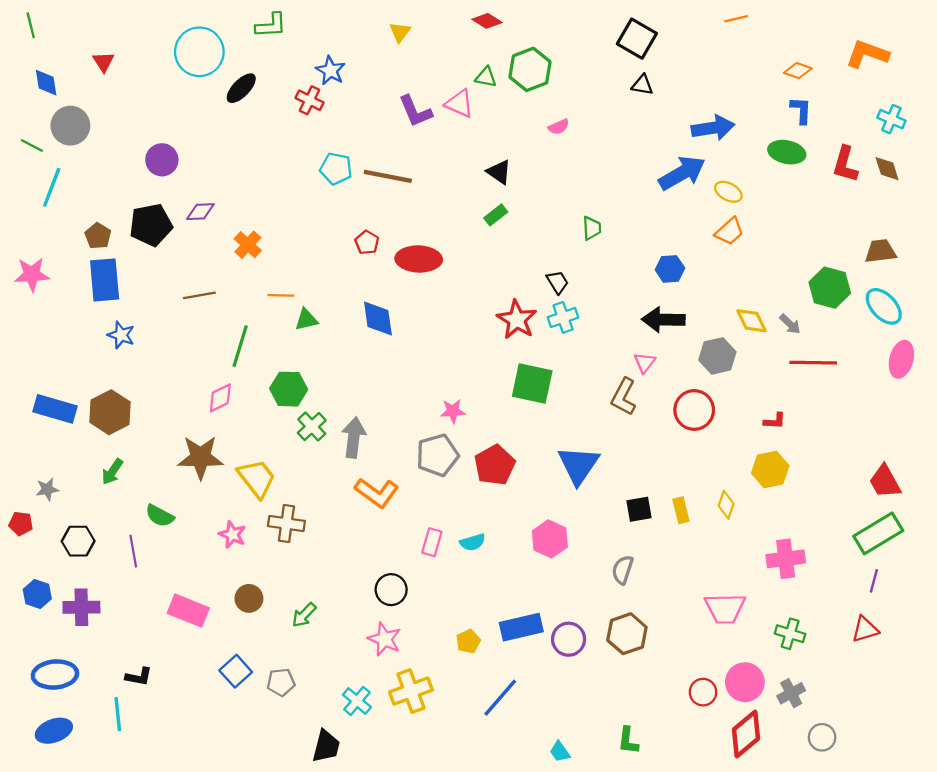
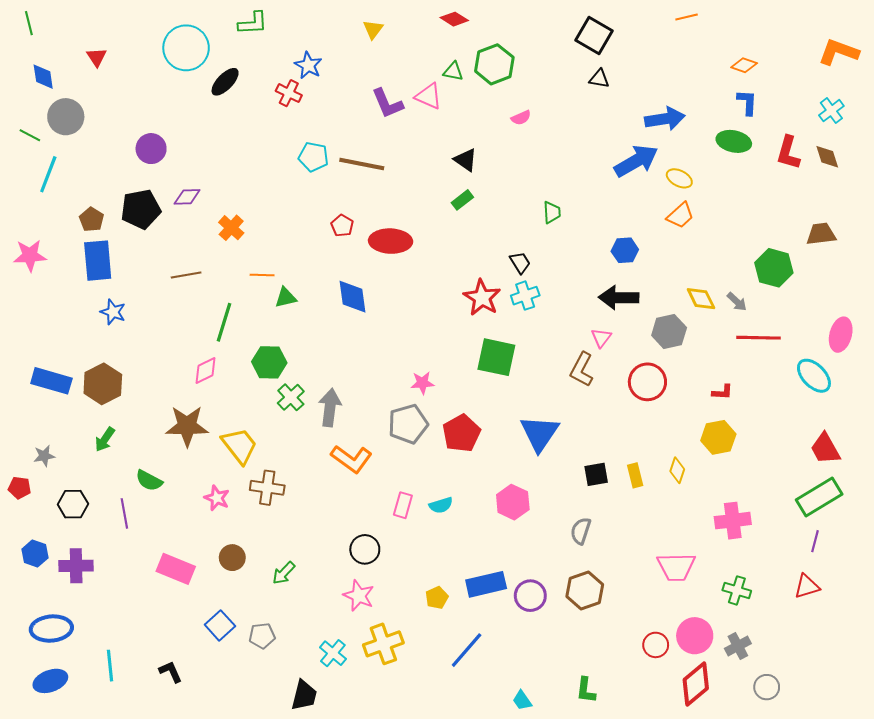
orange L-shape: (867, 54) -> (839, 52), moved
cyan cross: (891, 119) -> (831, 111), turned 30
cyan ellipse: (884, 306) -> (814, 376), moved
black L-shape: (139, 677) -> (171, 672), moved, turned -125

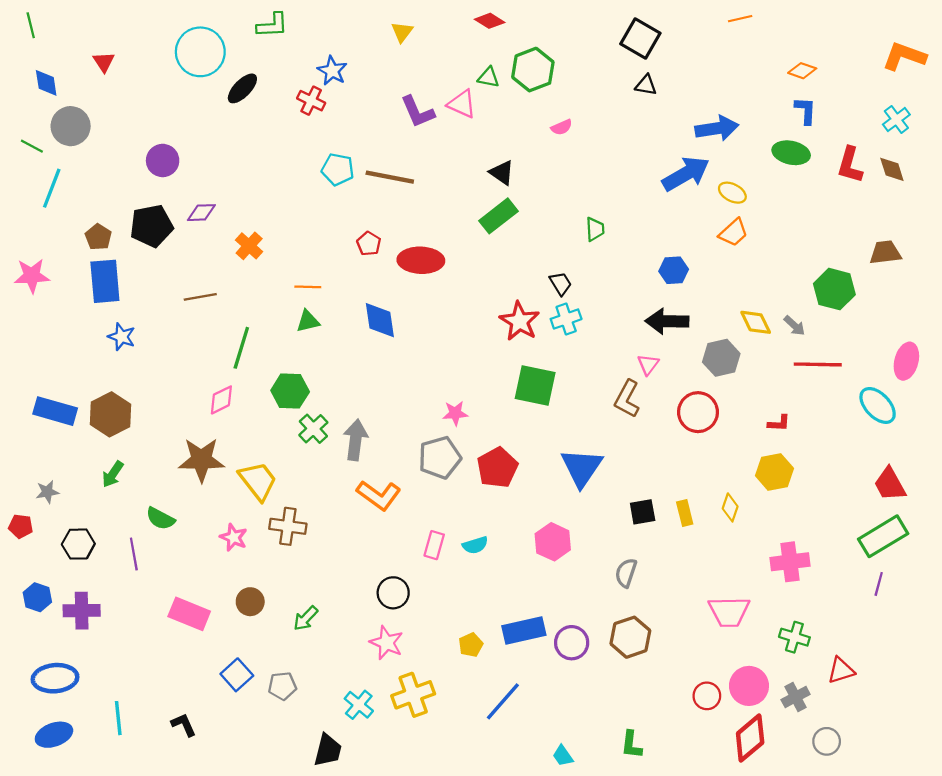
green rectangle: (462, 200) -> (498, 216), size x1.6
orange line: (262, 275) -> (308, 287), moved
red triangle: (807, 586) -> (841, 670), moved

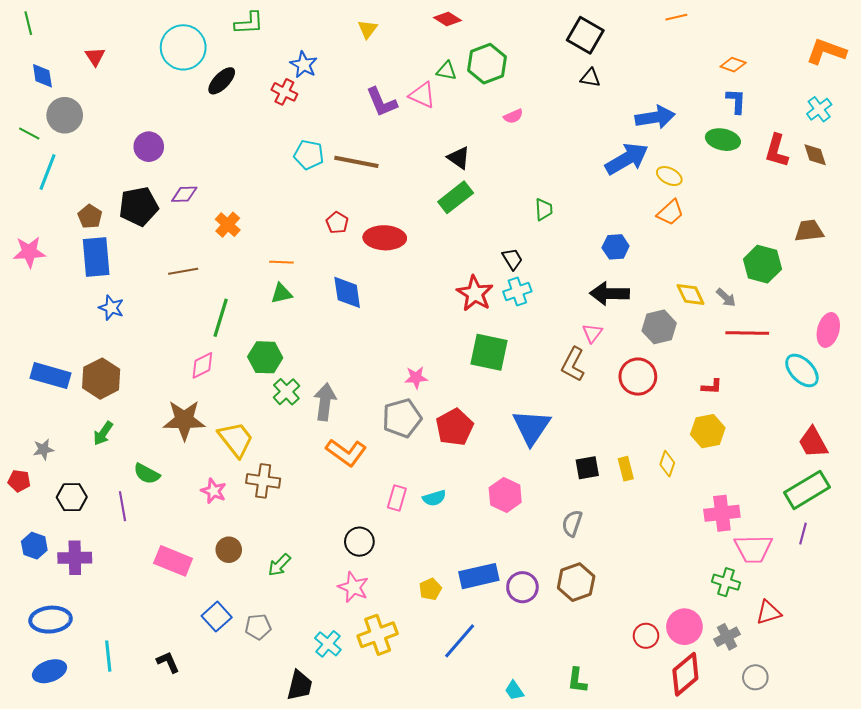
pink trapezoid: (729, 612) -> (753, 549), moved

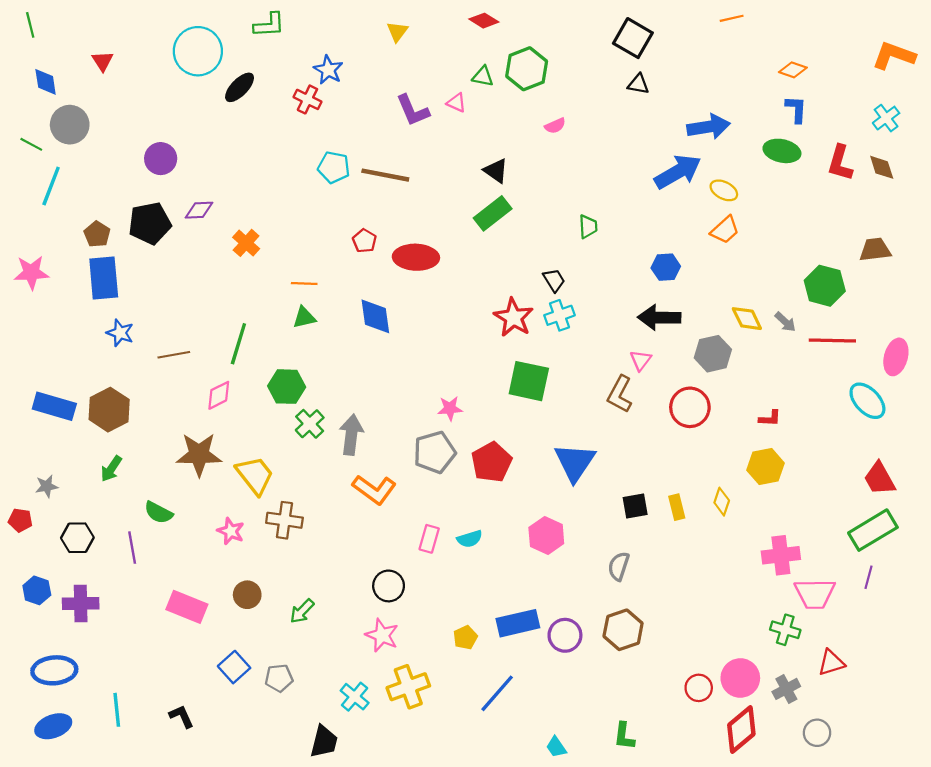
pink triangle: (422, 95) -> (456, 103), size x0.7
brown line: (183, 271) -> (174, 355), moved
red line: (747, 333) -> (832, 341), moved

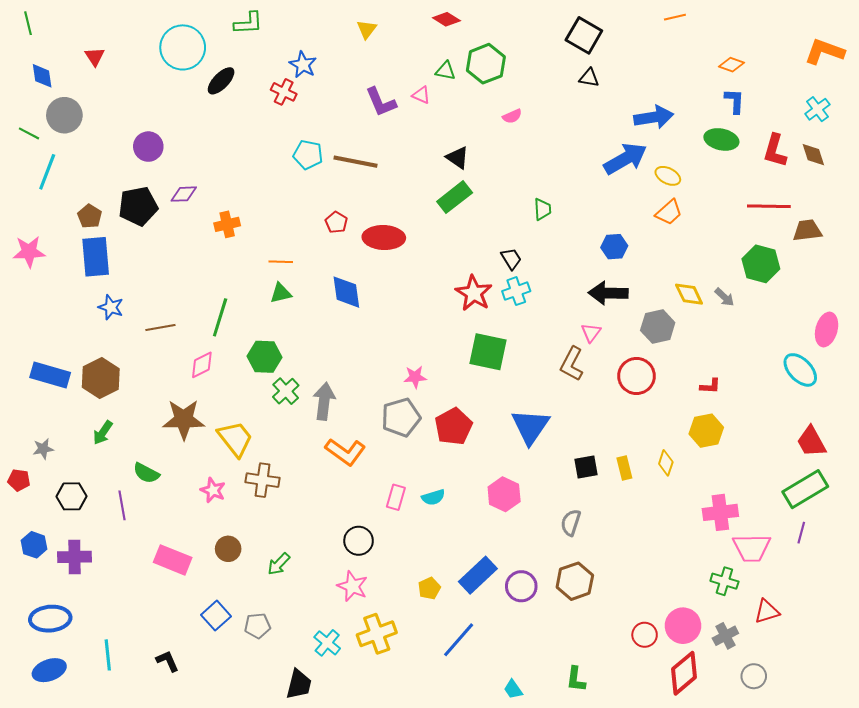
orange cross: (246, 243) -> (227, 224), turned 35
red line: (832, 341) -> (769, 206), moved
blue rectangle: (518, 623) -> (478, 575), turned -30

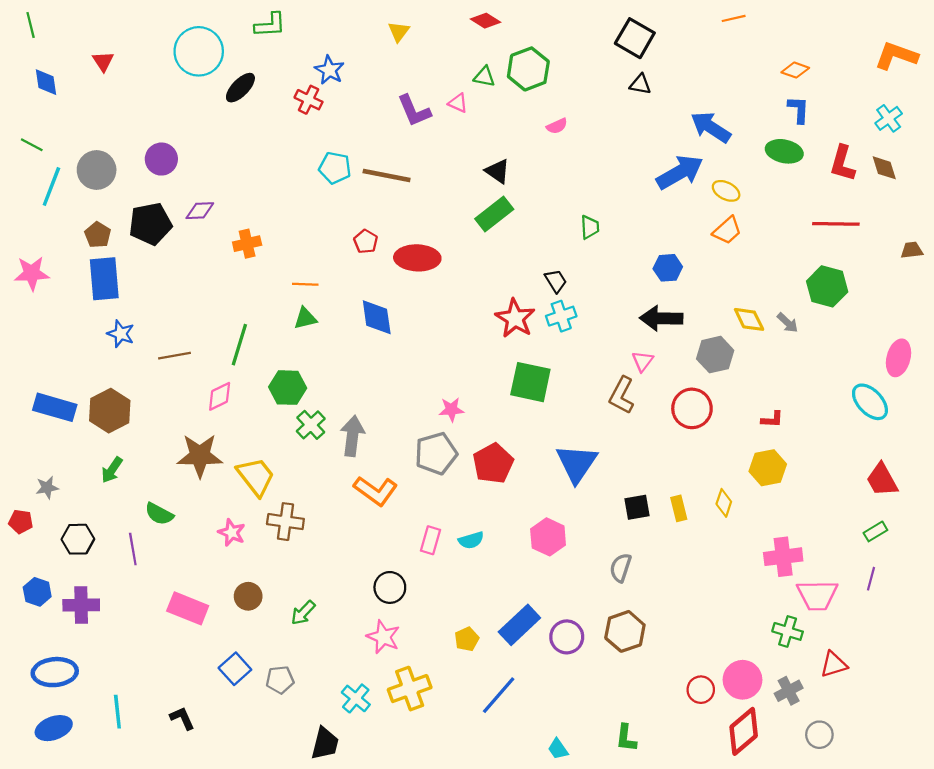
gray circle: (64, 115) -> (97, 170), moved
blue arrow: (654, 117) -> (711, 127), turned -138
brown trapezoid: (807, 230) -> (912, 250), moved, size x0.7
green rectangle: (805, 489) -> (875, 531), size x0.5

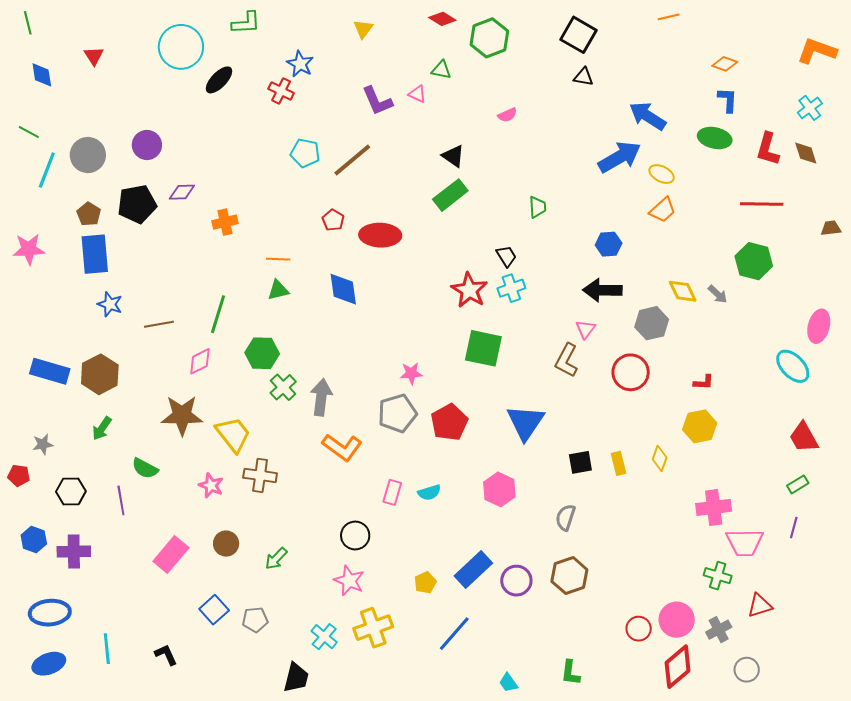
green hexagon: (528, 69) -> (489, 38), moved
brown line: (387, 176) -> (352, 160), turned -51
pink rectangle: (188, 608) -> (171, 555), turned -72

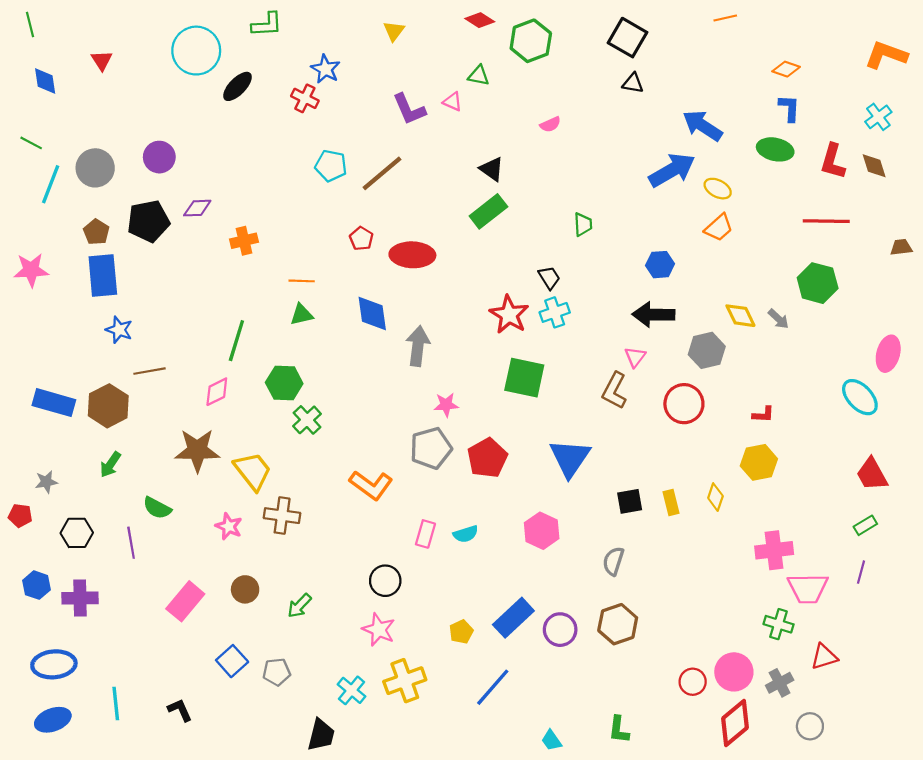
brown line: (159, 324) -> (149, 371), moved
gray arrow: (321, 397) -> (418, 346), moved

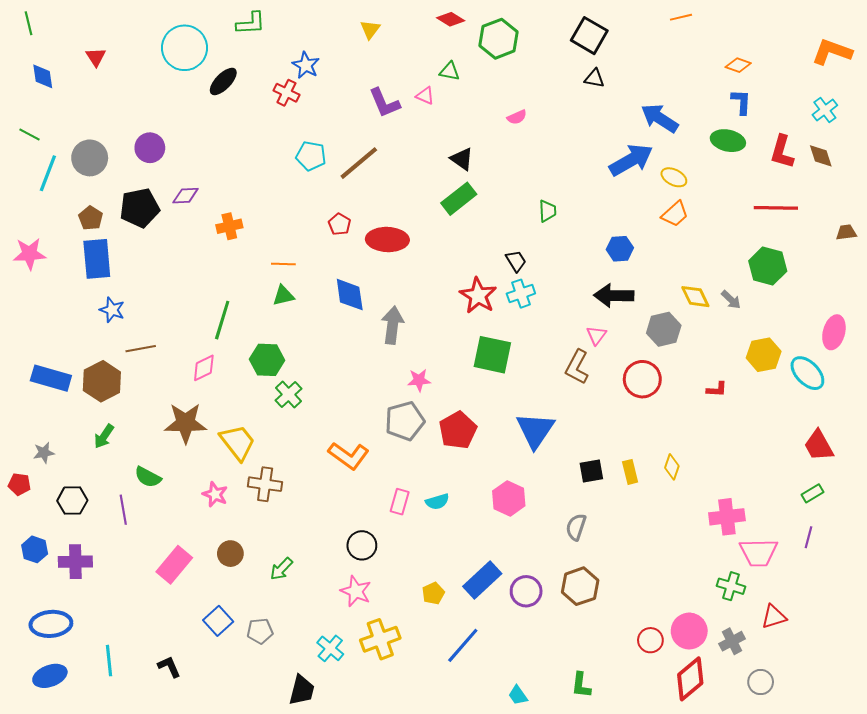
yellow hexagon: (759, 462) -> (764, 355), moved

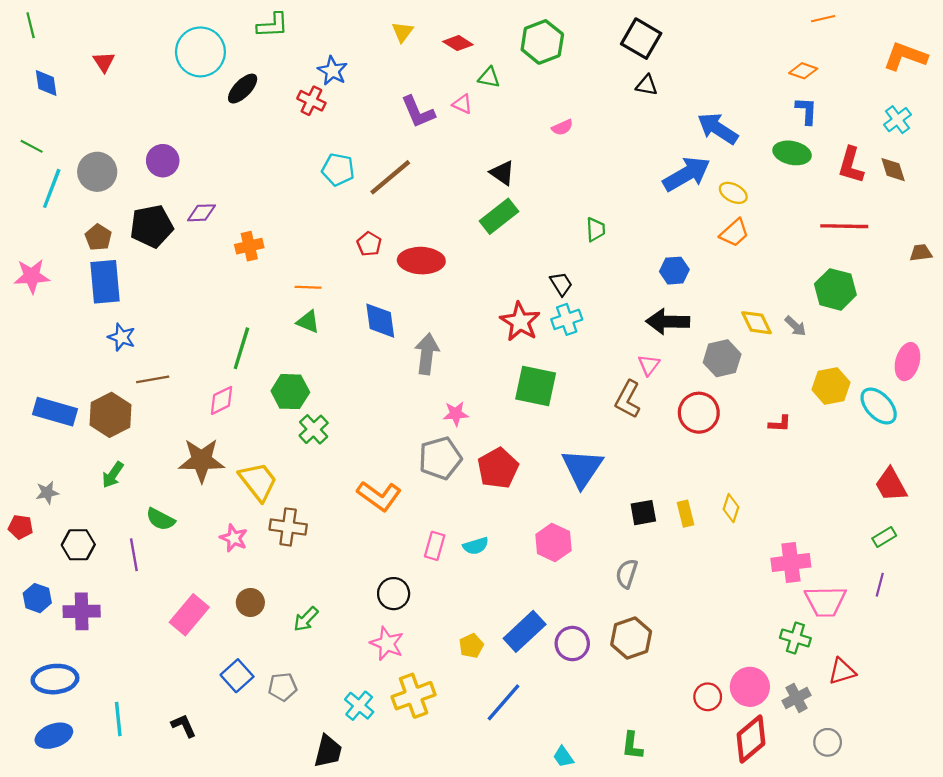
orange line: (681, 17) -> (823, 19), moved
red diamond: (451, 19) -> (458, 43), moved
green triangle: (283, 296) -> (308, 322), turned 35

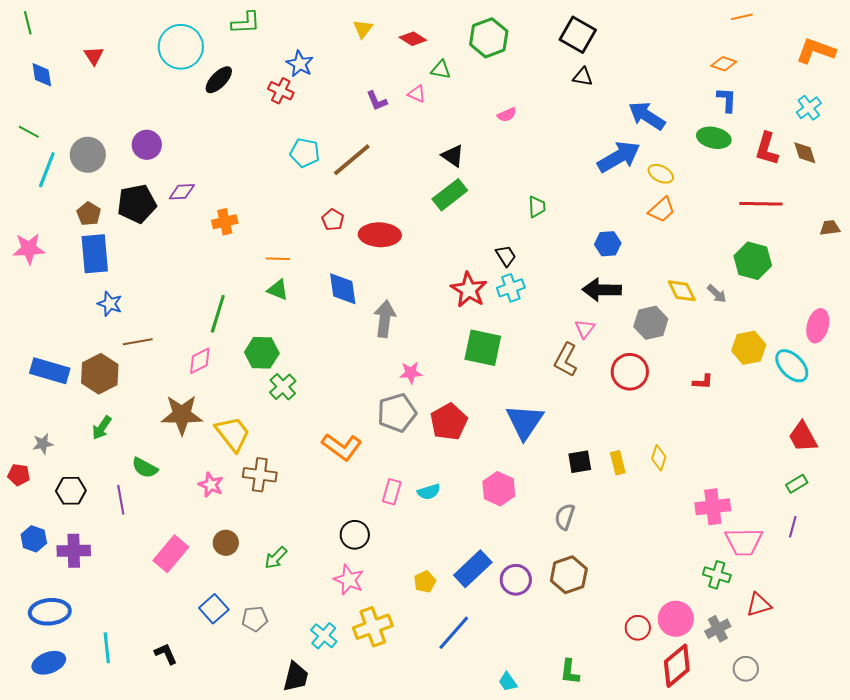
purple L-shape: (418, 112) -> (377, 101), size x0.7

